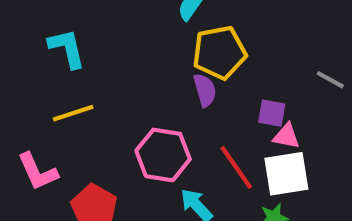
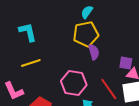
yellow pentagon: (219, 53) -> (86, 34), moved

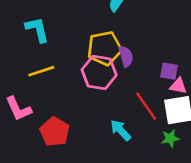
yellow pentagon: (86, 34) -> (104, 48), moved
pink hexagon: (74, 83) -> (99, 72), moved

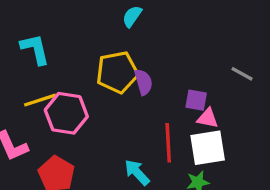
pink hexagon: (99, 72) -> (66, 113), moved
red line: (146, 106) -> (168, 143), turned 32

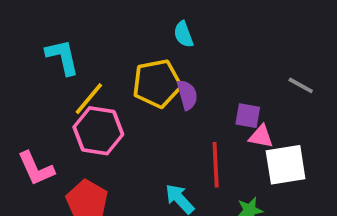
cyan semicircle: (132, 16) -> (183, 34), moved, turned -55
yellow line: (40, 100) -> (89, 99), moved, turned -32
white square: (208, 148) -> (286, 165), moved

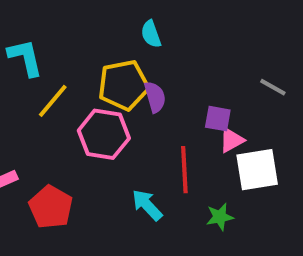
pink hexagon: (98, 131) -> (104, 134), moved
pink triangle: (261, 136) -> (232, 140), turned -40

